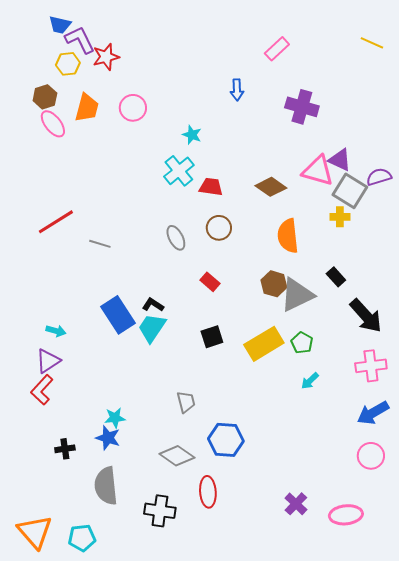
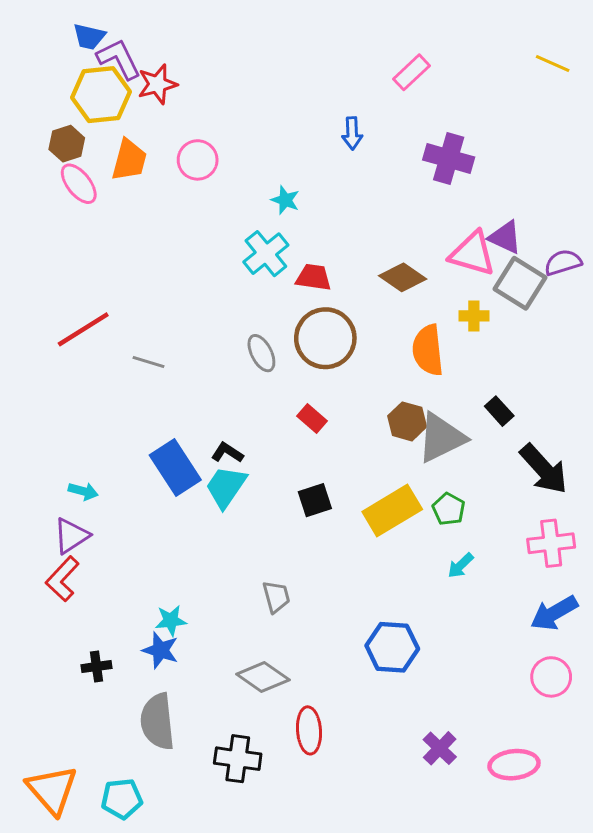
yellow hexagon: (68, 64) -> (101, 95), size x1.6
yellow cross: (340, 217) -> (474, 316), moved
brown circle: (219, 228) -> (325, 338), size x1.6
blue hexagon: (226, 440) -> (392, 647), moved

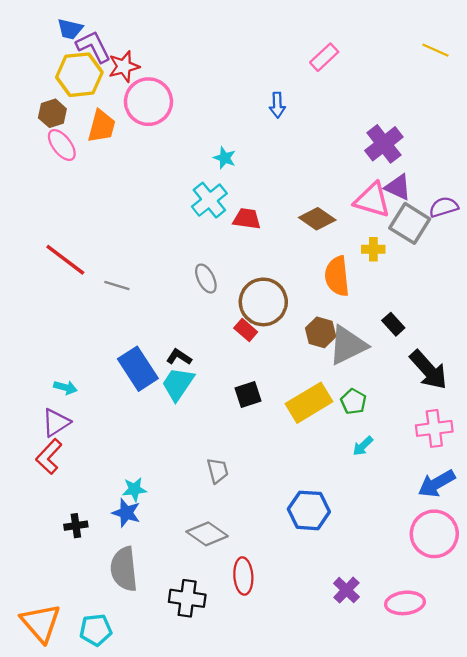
purple cross: (449, 158) -> (384, 144), moved, turned 36
pink circle: (198, 160) -> (148, 102), moved, size x1.5
red line: (83, 329) -> (65, 260), turned 69
brown circle: (325, 338) -> (263, 302), moved
pink circle: (551, 677) -> (434, 534), size x1.5

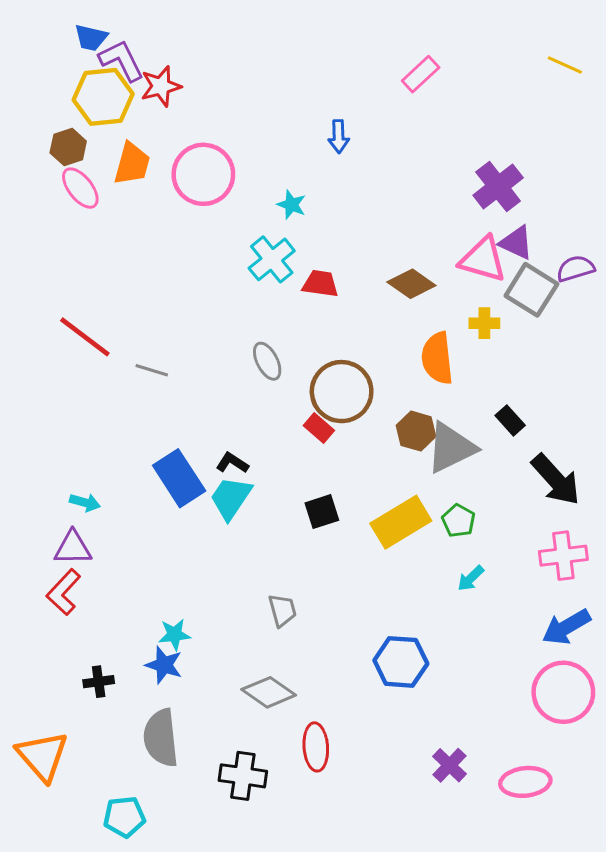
pink circle: (148, 102) -> (203, 174), moved
blue arrow: (277, 105) -> (339, 136), moved
purple triangle: (56, 423) -> (73, 548), turned 32
orange triangle: (41, 623) -> (42, 756), moved

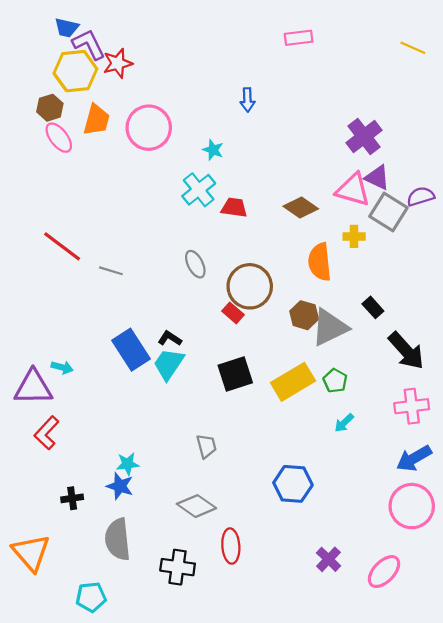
pink rectangle: (421, 74) -> (299, 38), moved, turned 36
black square: (322, 512) -> (235, 374), size x1.4
purple triangle: (73, 548) -> (33, 387), moved, size x1.4
pink ellipse: (525, 782) -> (384, 572), turned -40

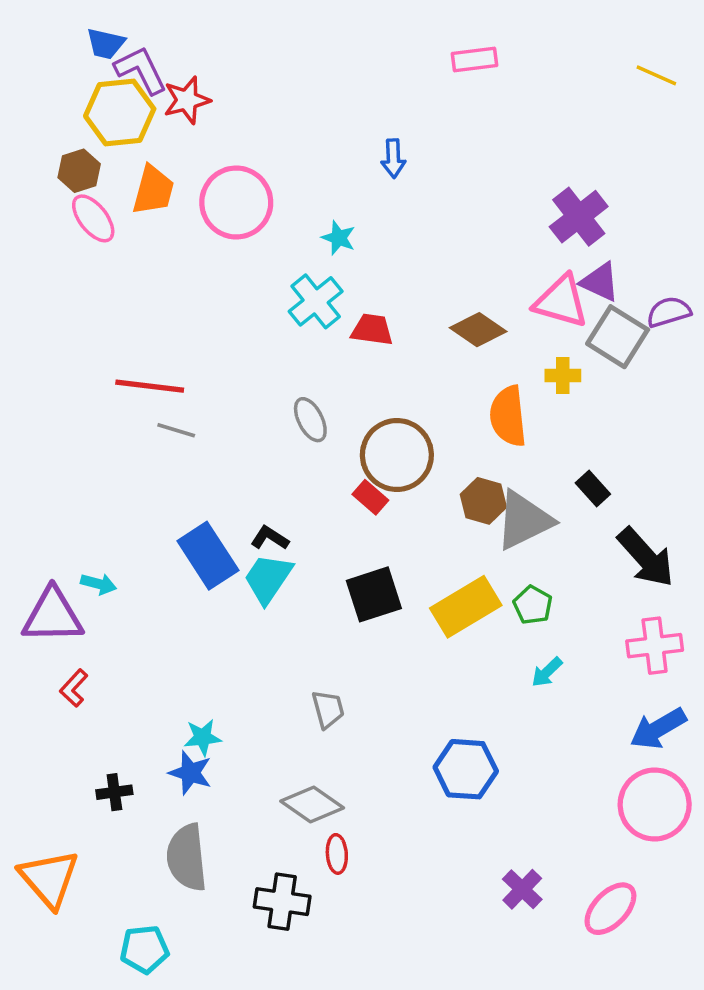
red line: (62, 246) -> (150, 386), moved, turned -30
red L-shape: (47, 433) -> (74, 688), size x0.7
red ellipse: (231, 546) -> (337, 854), moved, size x0.7

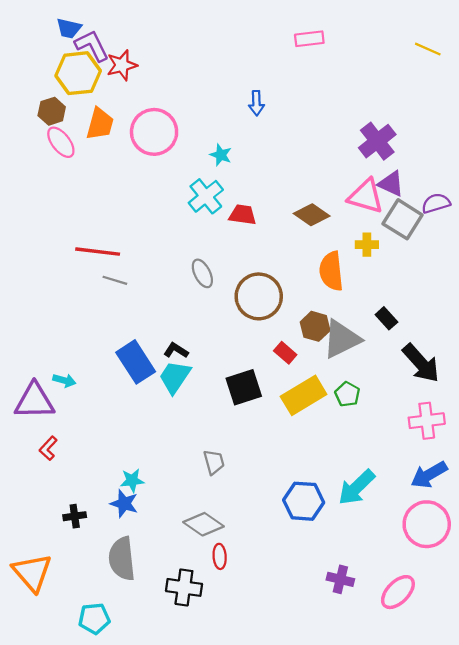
red rectangle: (370, 497) -> (285, 353), moved
cyan arrow: (547, 672) -> (357, 487), moved, size x1.8
purple cross: (522, 889) -> (340, 579), turned -30

